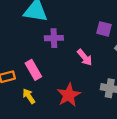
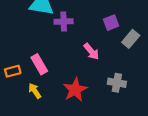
purple square: (104, 29) -> (111, 23), turned -35
purple cross: (54, 38) -> (64, 21), moved

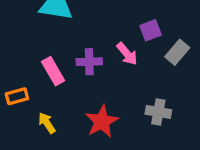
purple cross: (64, 21) -> (89, 62), moved
pink arrow: (91, 52) -> (127, 54), moved
pink rectangle: (39, 64) -> (53, 71), moved

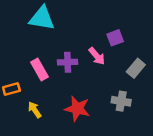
gray rectangle: (177, 52) -> (136, 68), moved
red star: (102, 121) -> (77, 109), turned -30

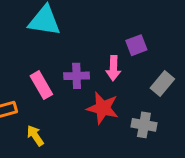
pink arrow: (97, 56) -> (113, 68), turned 42
red star: (77, 109) -> (103, 108), moved

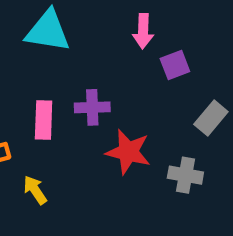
pink arrow: (113, 68) -> (143, 31), moved
pink rectangle: (41, 85) -> (44, 120), turned 32

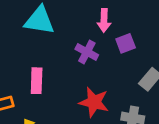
purple cross: (92, 107) -> (87, 52), moved, turned 30

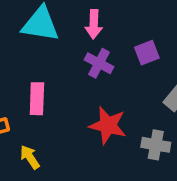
pink arrow: (104, 20) -> (94, 24), moved

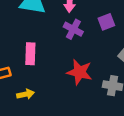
yellow arrow: (30, 157) -> (25, 94), turned 112

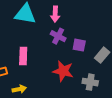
purple square: (106, 22) -> (79, 45), moved, turned 32

